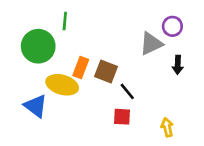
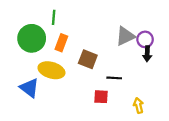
purple circle: (172, 26) -> (145, 39), moved
orange rectangle: (81, 67) -> (61, 43), moved
black line: (127, 91) -> (114, 78), moved, turned -48

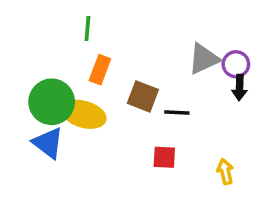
green circle: (32, 38) -> (52, 102), moved
black line: (114, 78) -> (177, 113), moved

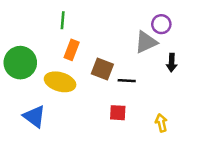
purple circle: (236, 64) -> (161, 24), moved
green circle: (52, 102) -> (20, 63), moved
blue triangle: (48, 143) -> (34, 116), moved

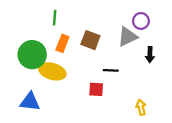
green circle: (20, 63) -> (32, 55), moved
brown square: (102, 69) -> (90, 40), moved
red square: (118, 113) -> (96, 89), moved
blue triangle: (34, 116) -> (30, 102), turned -30

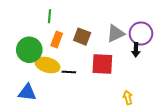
purple circle: (141, 21) -> (141, 34), moved, size x1.5
black line: (111, 70) -> (69, 72), moved
red square: (96, 89) -> (102, 64), moved, size x1.6

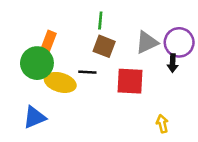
green line: (50, 16) -> (100, 20), moved
orange rectangle: (57, 40) -> (49, 41), moved
black line: (69, 72) -> (87, 72), moved
blue triangle: (27, 92) -> (34, 117), turned -30

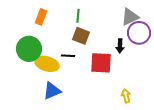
orange rectangle: (49, 41) -> (41, 17), moved
gray triangle: (147, 42) -> (130, 17), moved
black arrow: (173, 63) -> (120, 46), moved
blue triangle: (34, 117) -> (52, 91), moved

